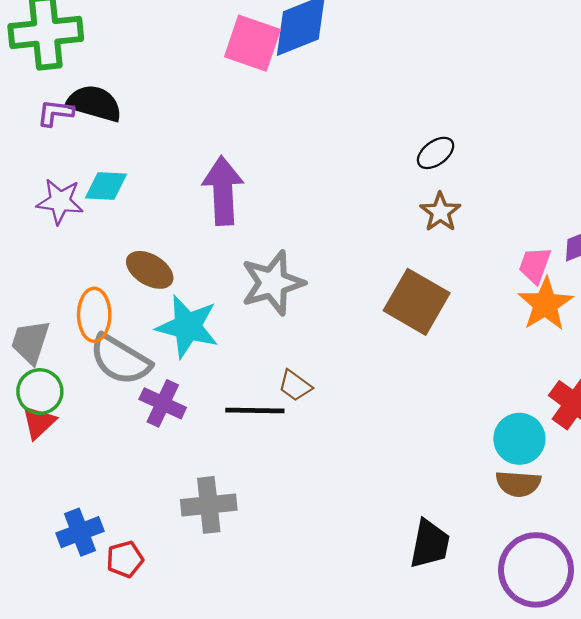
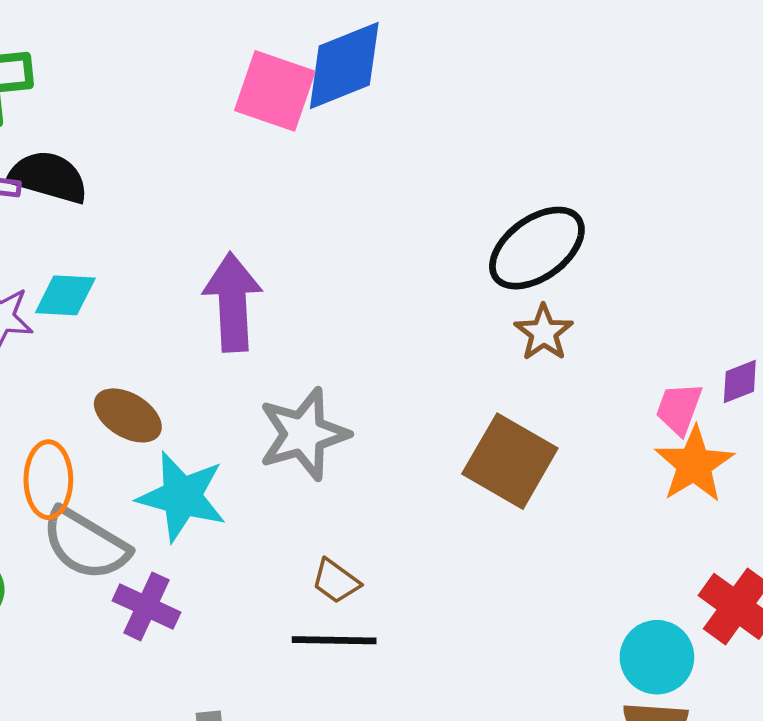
black ellipse: (436, 153) -> (537, 248), size x1.8
black line: (255, 410) -> (334, 640), moved

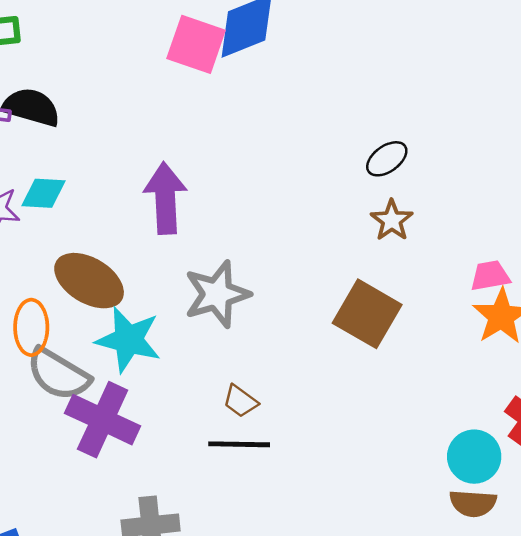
black ellipse: (537, 248) -> (387, 159), size x0.6
pink trapezoid: (679, 409) -> (490, 276), turned 60
brown ellipse: (128, 415) -> (89, 281), size x1.4
purple cross: (146, 606) -> (103, 420), size x1.5

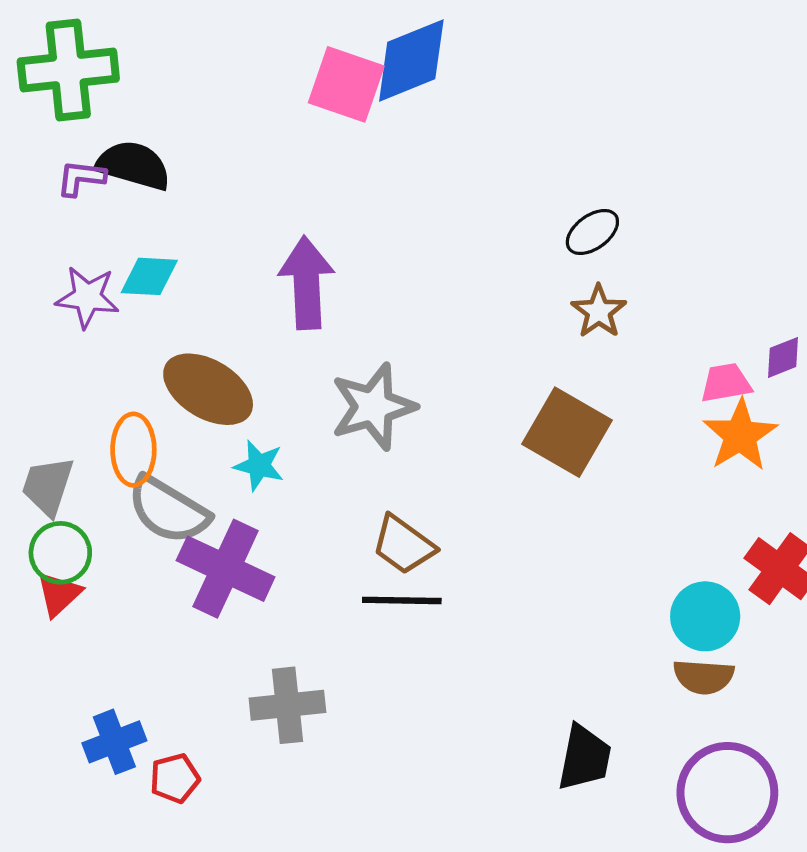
cyan star: (128, 340) -> (259, 465), size x0.6
brown trapezoid: (240, 401) -> (403, 545), size x1.4

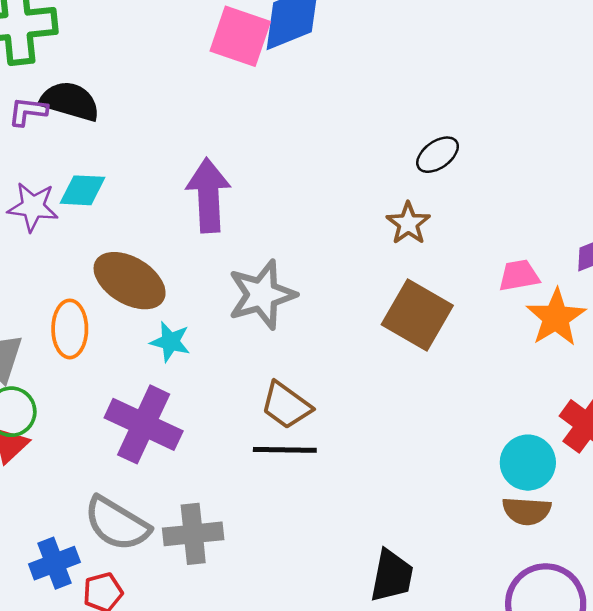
brown star: (599, 311) -> (408, 223), moved
pink trapezoid: (726, 383) -> (519, 276), moved
gray semicircle: (168, 510) -> (117, 524), moved
black trapezoid: (584, 758) -> (392, 576), moved

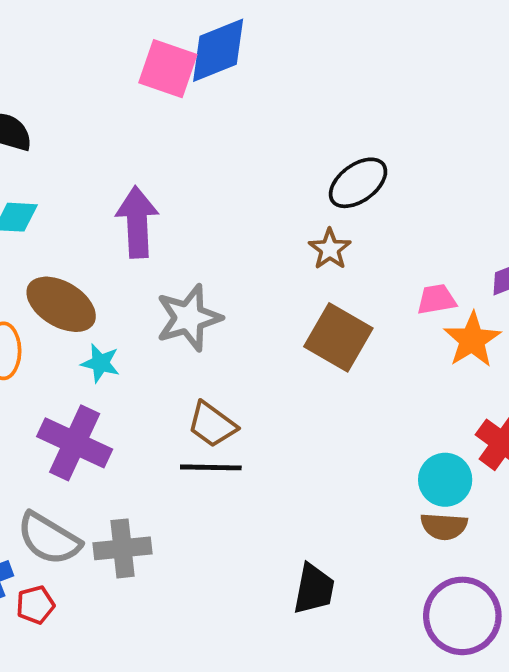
black ellipse: (438, 155) -> (358, 183), size x1.4

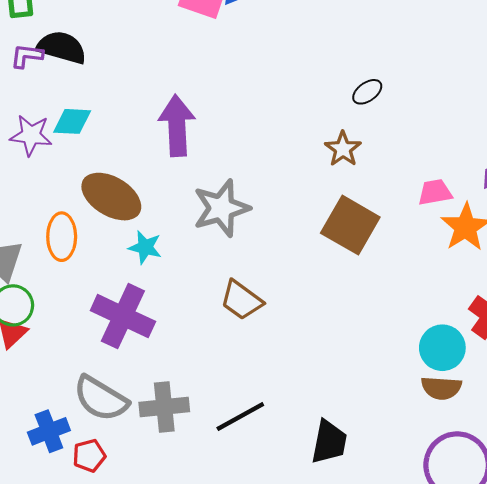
black ellipse: (358, 183) -> (367, 92), size x0.6
black line: (211, 467) -> (240, 416), moved, turned -30

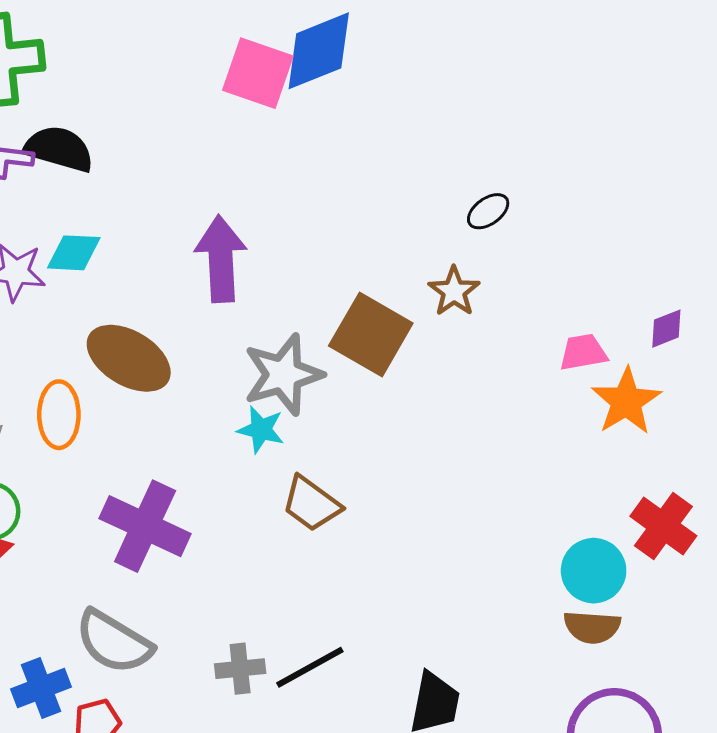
brown square: (350, 225) -> (371, 334), moved
cyan star: (145, 247) -> (261, 430), moved
gray cross: (164, 407) -> (240, 669), moved, size x0.7

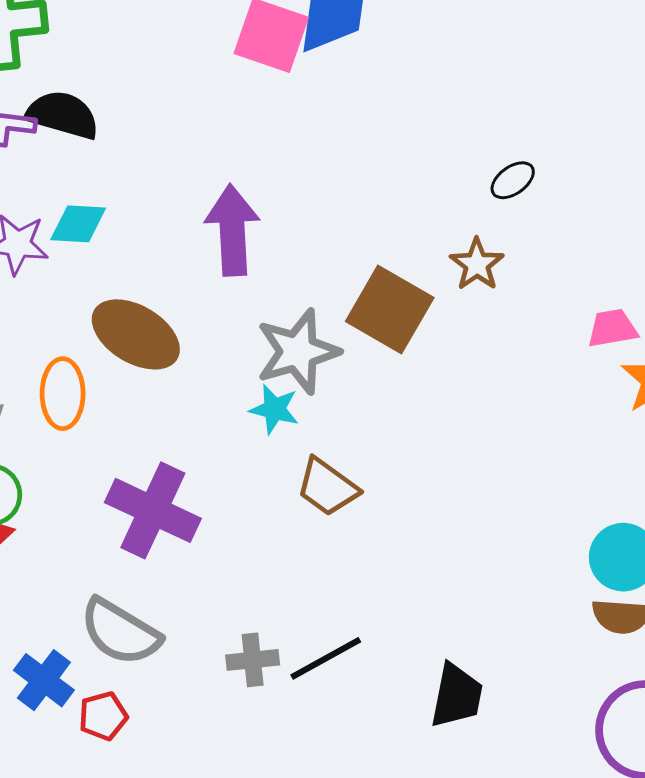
blue cross: (41, 688) -> (44, 680), turned -32

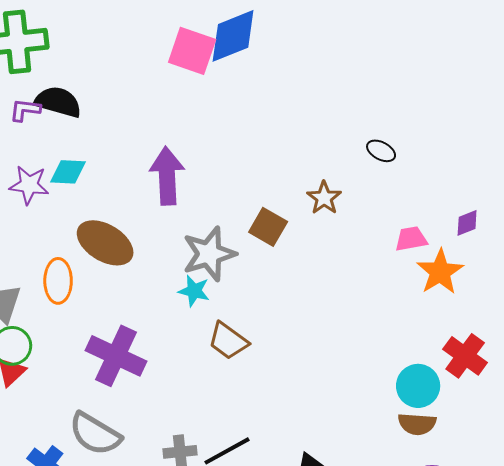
black ellipse: (513, 180) -> (381, 151), moved, turned 64
brown square: (390, 310) -> (268, 227), size x0.7

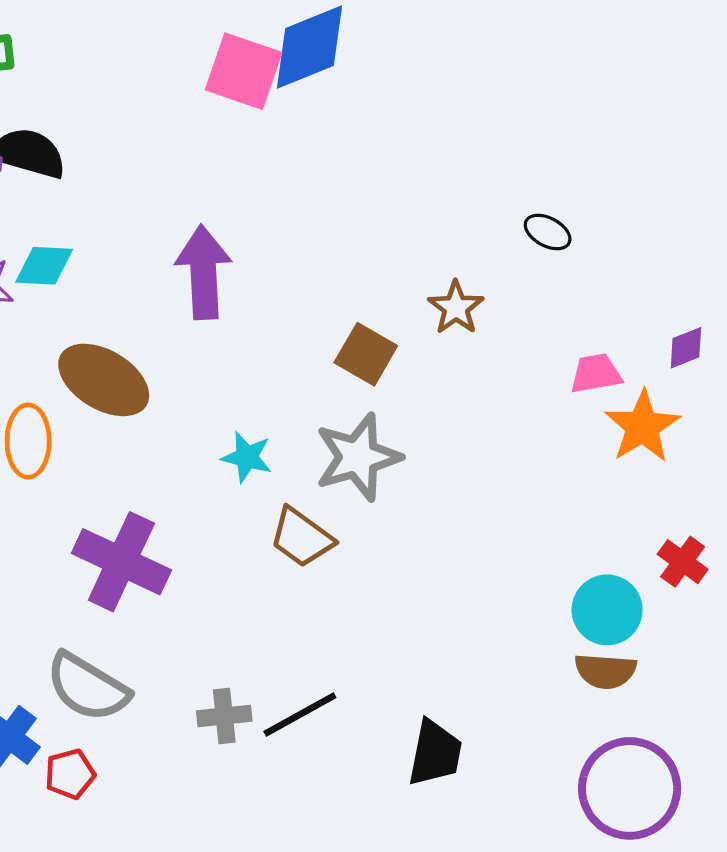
gray star: (209, 254) -> (358, 457), moved
red cross: (465, 356) -> (683, 562), size x0.7

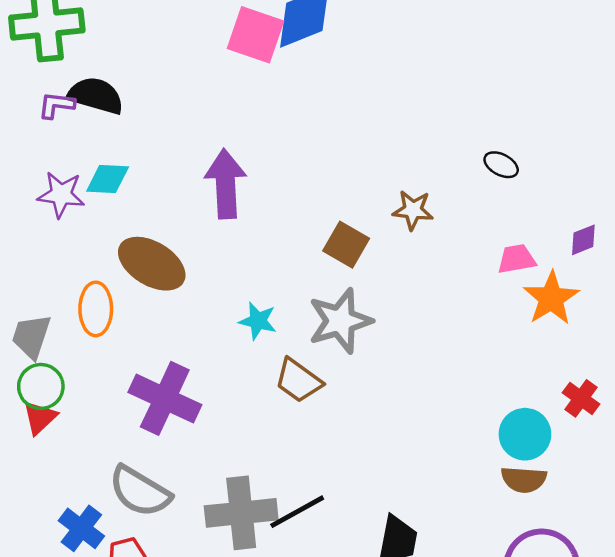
black ellipse: (548, 232) -> (501, 165), moved
brown star: (456, 308) -> (413, 210), turned -30
gray cross: (224, 716) -> (241, 513), size x1.8

